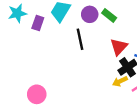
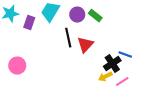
red triangle: (119, 47) -> (85, 45), moved
pink circle: (37, 94) -> (17, 66), moved

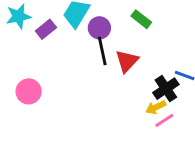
purple circle: (77, 15) -> (99, 28), moved
purple rectangle: (29, 23) -> (46, 29), turned 32
pink line: (122, 82) -> (164, 120), moved

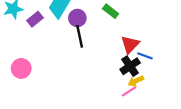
red triangle: (127, 61) -> (130, 44), moved
yellow arrow: (156, 107) -> (136, 81), moved

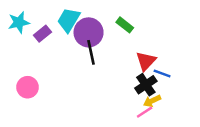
purple circle: (77, 18) -> (89, 32), size x1.5

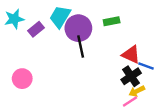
green rectangle: (125, 25) -> (112, 21), turned -49
red triangle: (146, 61) -> (131, 55), turned -48

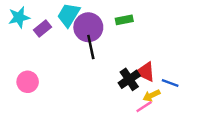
red triangle: (131, 55) -> (145, 72), moved
blue line: (146, 66) -> (170, 83), moved
black cross: (131, 76) -> (129, 79), moved

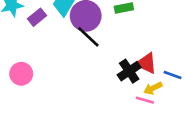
black line: (91, 47) -> (88, 37), turned -35
pink line: (144, 107) -> (145, 100), turned 49

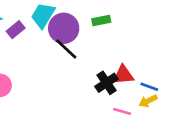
red triangle: (146, 63) -> (123, 75), turned -30
yellow arrow: (153, 88) -> (148, 101), moved

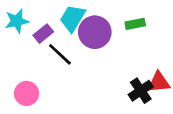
black line: (66, 49) -> (60, 54), moved

